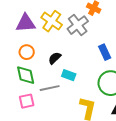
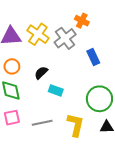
blue rectangle: (105, 52) -> (93, 57), moved
gray line: (50, 88) -> (42, 123), moved

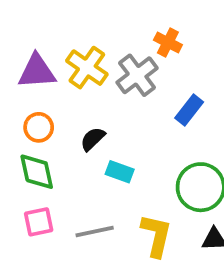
blue rectangle: (93, 57) -> (189, 110), turned 63

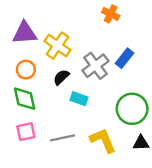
yellow cross: (87, 68) -> (57, 46), moved
gray cross: (137, 75) -> (95, 66), moved
yellow L-shape: (156, 235) -> (103, 140), turned -36

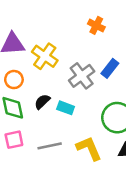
black semicircle: (61, 77) -> (42, 102), moved

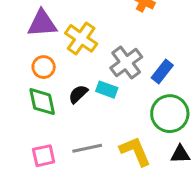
blue rectangle: (110, 68) -> (162, 72), moved
cyan rectangle: (66, 108) -> (107, 90), moved
pink square: (14, 140) -> (44, 156), moved

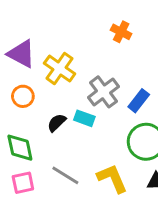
purple triangle: (42, 23) -> (21, 54), turned 32
green diamond: (42, 102) -> (20, 148), moved
gray line: (87, 148) -> (65, 175), turned 44

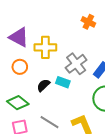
yellow cross: (60, 68) -> (45, 47), turned -35
green diamond: (20, 148) -> (18, 103), turned -40

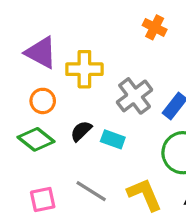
cyan rectangle: (63, 82) -> (113, 139), moved
green diamond: (18, 103) -> (36, 139), moved

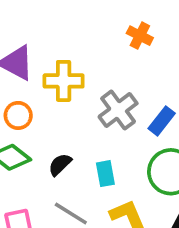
black semicircle: (81, 131) -> (60, 165), moved
cyan rectangle: (113, 139) -> (105, 174), moved, turned 60

